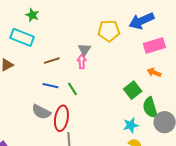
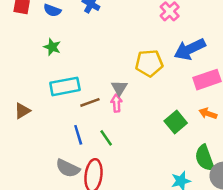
cyan rectangle: (22, 37) -> (65, 86), moved, turned -30
brown line: (52, 61) -> (90, 102), moved
blue line: (50, 86) -> (78, 135), turned 63
green square: (133, 90) -> (176, 122), moved

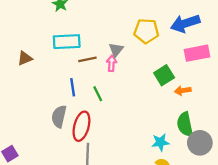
orange arrow: (208, 114) -> (183, 91), moved, turned -35
green square: (176, 122) -> (164, 75), moved
gray semicircle: (68, 168) -> (59, 116), turned 70

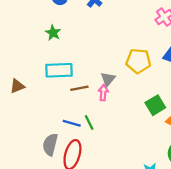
blue line: (73, 87) -> (72, 123), moved, turned -66

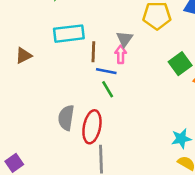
brown line: (79, 88) -> (93, 52), turned -72
blue line: (72, 123) -> (106, 71), moved

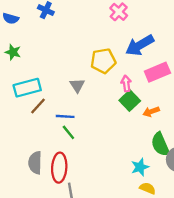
brown line: (93, 52) -> (38, 106), moved, turned 48
pink arrow: (121, 54) -> (126, 83), moved

